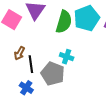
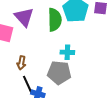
black line: (31, 64) -> (27, 84), moved

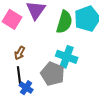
cyan cross: (67, 52) -> (67, 57), size x1.5

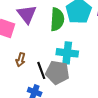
black line: (19, 75) -> (41, 70), moved

